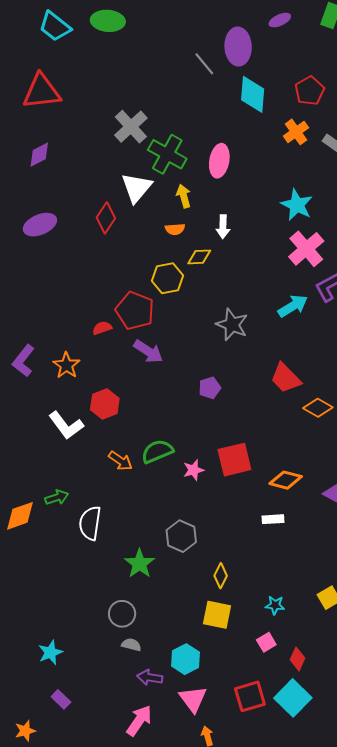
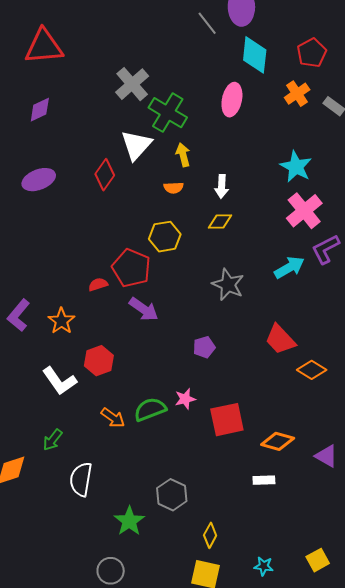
pink ellipse: (219, 161) -> (232, 100), moved
yellow diamond: (199, 257) -> (220, 221), moved
pink star: (194, 470) -> (185, 399), moved
green arrow: (57, 497) -> (53, 440), moved, turned 145

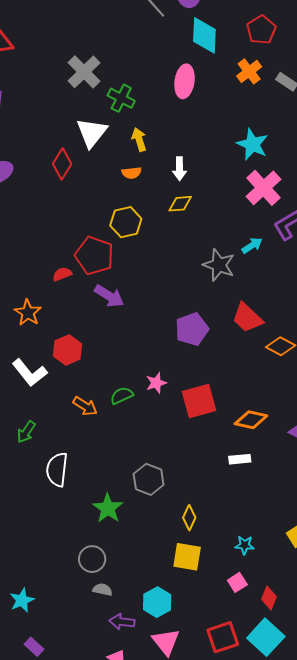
green cross: (168, 113) -> (121, 98), size x0.7
cyan arrow: (289, 268) -> (252, 245), size x0.7
gray star: (228, 285) -> (219, 265), moved
purple pentagon: (204, 347) -> (192, 329), moved, size x1.5
green semicircle: (150, 409) -> (122, 396), size x0.7

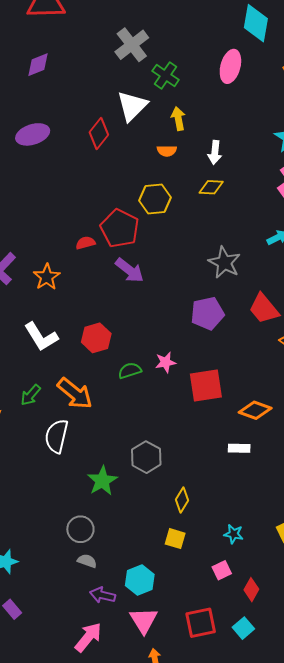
gray star: (219, 265) -> (224, 263), moved
red hexagon: (68, 350) -> (96, 338), moved
orange arrow: (85, 406) -> (75, 393), moved, size x1.5
yellow square: (187, 557) -> (175, 539), size x0.7
cyan square: (266, 637) -> (243, 628), size x0.6

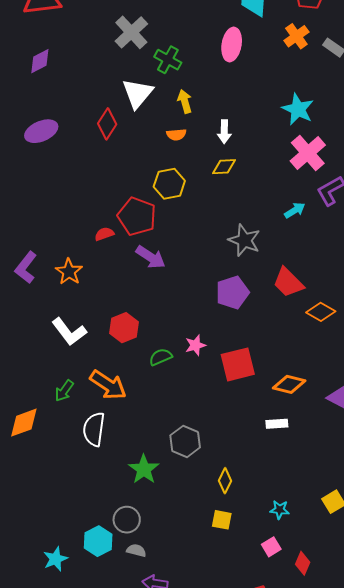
cyan hexagon: (140, 580) -> (98, 541), moved

